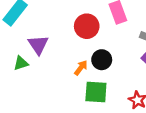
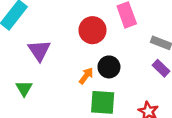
green triangle: (21, 63) -> (24, 88), moved, turned -42

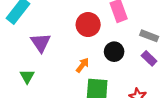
black circle: (109, 67) -> (114, 52), moved

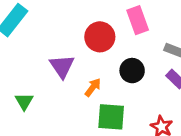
purple triangle: (41, 43) -> (62, 66), moved

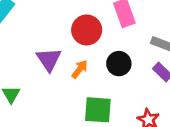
orange arrow: (93, 87) -> (80, 69), moved

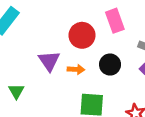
orange arrow: (80, 69) -> (76, 69), turned 56

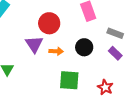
red circle: (82, 35) -> (49, 23), moved

